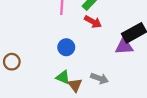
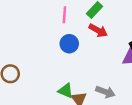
blue circle: (66, 47) -> (69, 44), moved

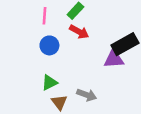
green triangle: (66, 91) -> (49, 83), moved, turned -49

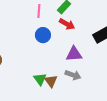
purple triangle: (114, 59) -> (74, 54), moved
green triangle: (49, 83) -> (40, 79), moved, turned -40

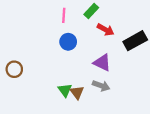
red arrow: (67, 24) -> (106, 30), moved
purple triangle: (74, 54) -> (102, 63), turned 30

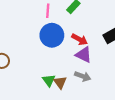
red arrow: (106, 30) -> (80, 39), moved
blue circle: (68, 42) -> (52, 35), size x1.5

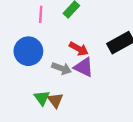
blue circle: (52, 35) -> (28, 51), moved
gray arrow: (83, 76) -> (62, 68), moved

